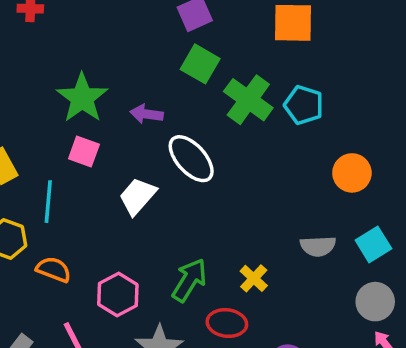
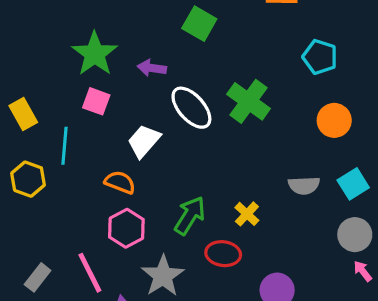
green cross: (248, 100) -> (249, 101), moved
cyan pentagon: (304, 105) -> (320, 57), moved
orange semicircle: (54, 269) -> (120, 182), moved

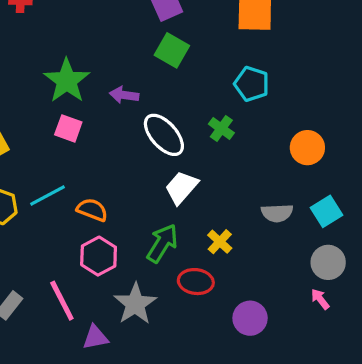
cyan pentagon: (320, 57) -> (252, 84), moved
green cross: (249, 101) -> (221, 128), size x0.6
white trapezoid: (144, 141) -> (181, 187), moved
cyan line: (65, 146) -> (48, 195), moved, turned 57
pink arrow: (363, 271) -> (320, 299), moved

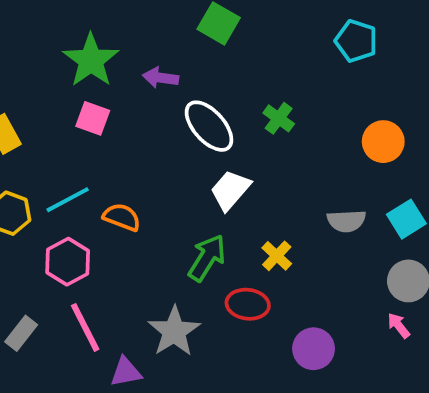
cyan pentagon: (252, 84) -> (356, 41), moved
pink hexagon: (99, 256) -> (68, 262), moved

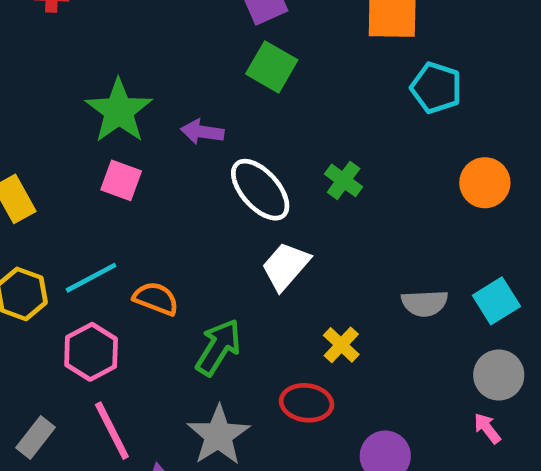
orange circle: (383, 142) -> (485, 183), moved
green arrow: (207, 258) -> (218, 347), moved

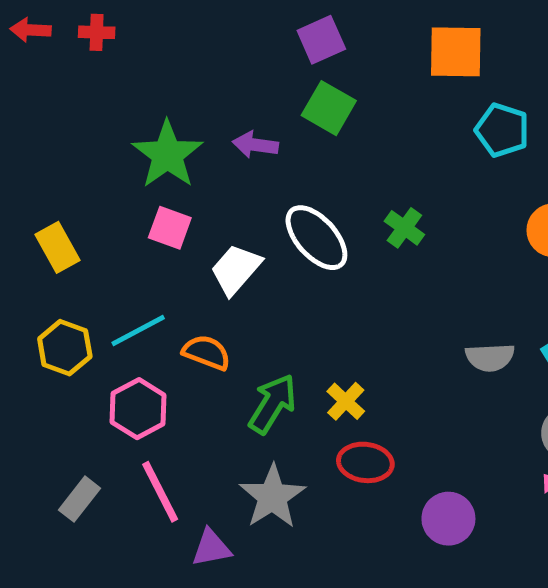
purple arrow: (202, 132) -> (255, 145), moved
white trapezoid: (286, 266) -> (236, 269), moved
yellow cross: (341, 345) -> (346, 401), moved

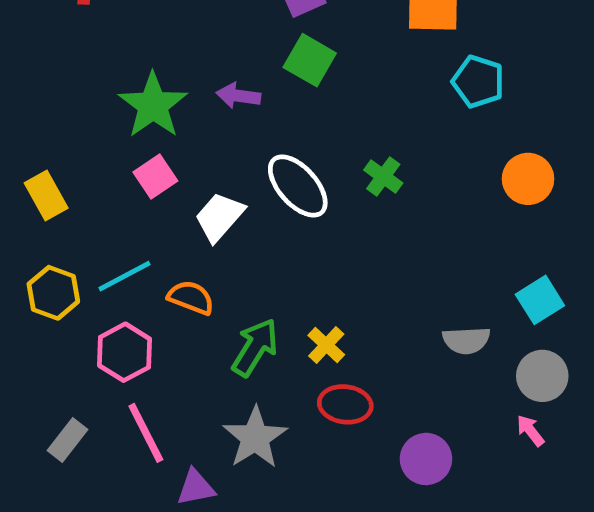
pink square: (170, 228) -> (155, 177), turned 36
gray semicircle: (490, 357) -> (466, 340), moved

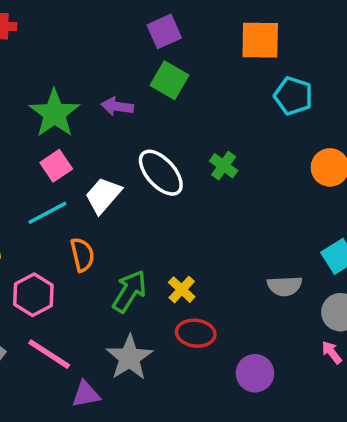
cyan line: (125, 276) -> (47, 213), moved
orange semicircle: (191, 298) -> (82, 255), turned 56
pink line: (146, 433) -> (49, 354), turned -30

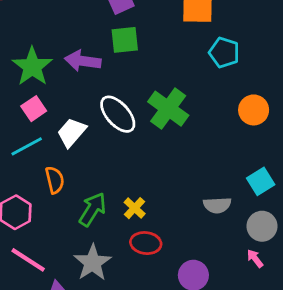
green square: (170, 80) -> (125, 40), turned -36
purple arrow: (117, 106) -> (83, 61), size x1.4
green cross: (224, 166) -> (168, 109), size x1.8

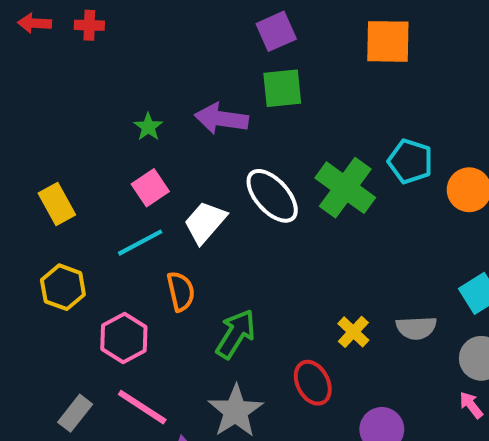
cyan pentagon: (224, 53) -> (410, 161), moved
green star: (32, 67) -> (148, 127), size x0.5
yellow cross: (135, 208) -> (353, 332), moved
red ellipse: (146, 243) -> (313, 383), turned 56

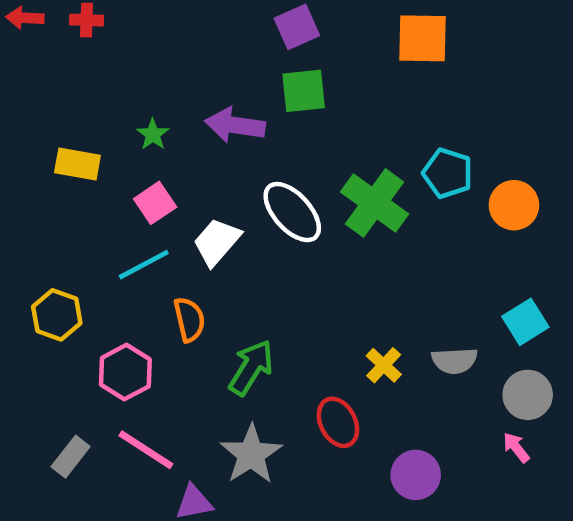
yellow rectangle: (57, 204) -> (77, 164), moved, turned -51

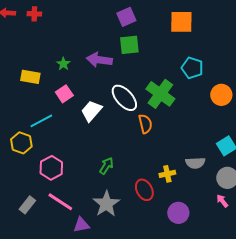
cyan pentagon: (448, 173) -> (192, 68), moved
cyan line: (144, 265) -> (41, 121), moved
orange semicircle: (189, 319) -> (145, 124), moved
yellow cross: (384, 365) -> (167, 174), moved, turned 35
green arrow: (251, 367) -> (106, 166), size x0.7

